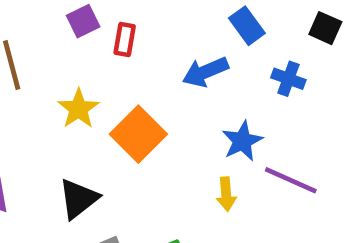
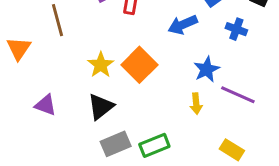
yellow star: (79, 109) -> (101, 65), moved

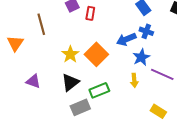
blue arrow: (183, 25) -> (126, 39), moved
blue cross: (236, 29) -> (146, 31), moved
green rectangle: (154, 145) -> (99, 90), moved

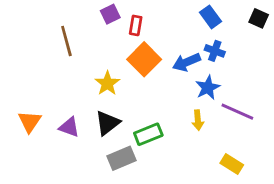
orange triangle: (15, 43) -> (30, 122), moved
orange square: (96, 54) -> (144, 59), moved
purple triangle: (33, 81) -> (69, 127), moved

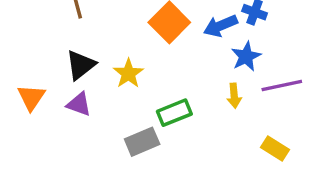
yellow star: (107, 83) -> (128, 74), moved
purple line: (237, 112) -> (282, 85), turned -36
black triangle: (107, 123) -> (81, 65), moved

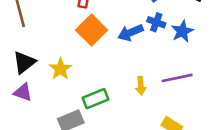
blue star: (246, 56) -> (182, 31), moved

